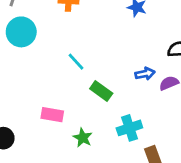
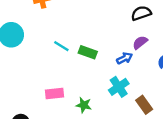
blue arrow: (145, 74) -> (125, 58), moved
green rectangle: (101, 91) -> (88, 52), moved

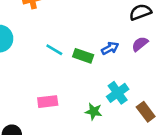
blue arrow: (125, 58) -> (110, 48), moved
green star: (84, 105) -> (94, 112), moved

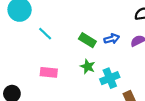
cyan line: (54, 50) -> (45, 34), moved
green star: (94, 112) -> (88, 67), moved

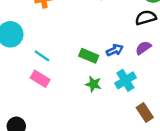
pink rectangle: (49, 72) -> (40, 79), moved, turned 35
cyan cross: (110, 78) -> (125, 80), moved

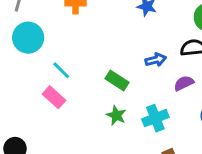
blue arrow: (115, 50) -> (156, 60), moved

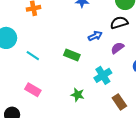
pink rectangle: (54, 97) -> (33, 90), moved
green star: (116, 115) -> (78, 95), moved

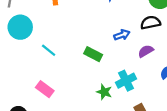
green star: (78, 95) -> (104, 92), moved

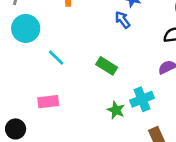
blue arrow: (122, 35) -> (123, 20), moved, turned -112
pink rectangle: (45, 89) -> (48, 102), turned -48

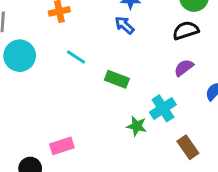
cyan line: (56, 57) -> (76, 57), moved
pink rectangle: (48, 102) -> (62, 146), moved

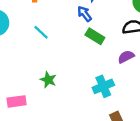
green rectangle: (117, 79) -> (95, 36), moved
green star: (137, 126) -> (48, 80), moved

